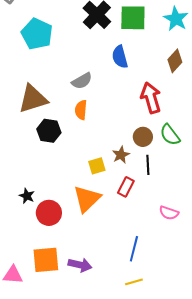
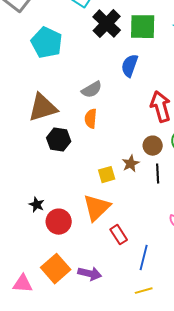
blue semicircle: (120, 57) -> (130, 66), turned 35
red rectangle: (126, 187) -> (119, 235), moved, turned -60
orange square: (46, 260) -> (56, 269), turned -36

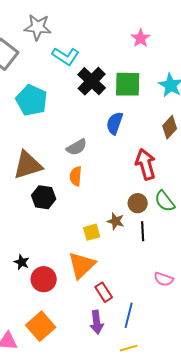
brown star: (131, 164) -> (116, 221), turned -30
purple arrow: (90, 274) -> (97, 322), moved, turned 70

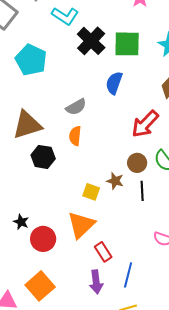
red arrow: (146, 164) -> (145, 124), turned -120
yellow square: (92, 232) -> (91, 192), turned 36

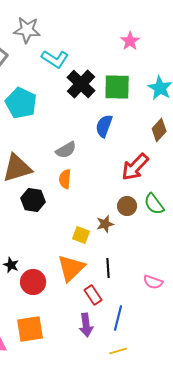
brown star: (115, 181) -> (105, 224), turned -30
black line: (142, 191) -> (108, 268), moved
orange square: (40, 286) -> (30, 329), turned 32

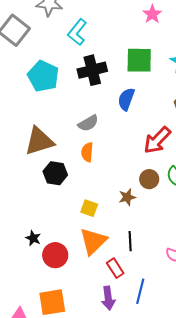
cyan L-shape: (55, 59) -> (77, 32), turned 96
black cross: (81, 84) -> (92, 70), moved, turned 32
yellow square: (81, 235) -> (89, 208), moved

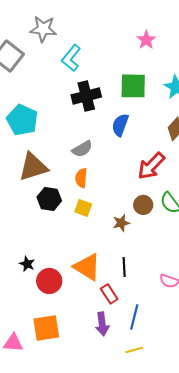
cyan pentagon: (43, 76) -> (22, 120), moved
yellow square: (89, 208) -> (83, 208), moved
orange triangle: (93, 241) -> (87, 267), turned -44

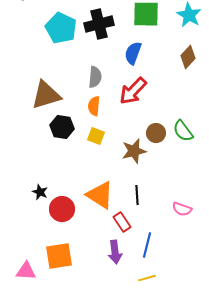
cyan pentagon: (22, 120) -> (61, 28), moved
gray semicircle: (82, 149) -> (95, 77), turned -55
red arrow: (151, 166) -> (133, 91), moved
brown star: (121, 223) -> (134, 151), size x1.4

